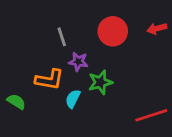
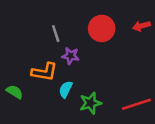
green star: (100, 82) -> (90, 103), moved

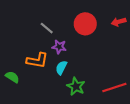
gray line: (56, 33) -> (47, 28), turned -32
cyan semicircle: (66, 89) -> (61, 68), moved
green star: (90, 103) -> (76, 86), turned -30

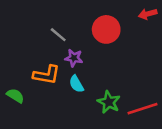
red arrow: (119, 22) -> (148, 14), moved
cyan semicircle: (61, 68) -> (76, 84), turned -56
green star: (76, 86) -> (109, 102), moved

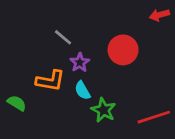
red circle: (106, 29) -> (123, 50), moved
purple star: (74, 58) -> (80, 63), turned 30
green star: (109, 102) -> (103, 110), moved

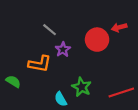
red arrow: (159, 15) -> (119, 27), moved
cyan semicircle: (82, 90) -> (61, 99), moved

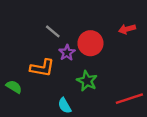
red circle: (97, 40) -> (90, 43), moved
green star: (82, 87) -> (87, 81), moved

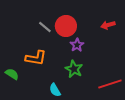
red circle: (90, 43) -> (66, 26), moved
purple star: (67, 53) -> (77, 45), moved

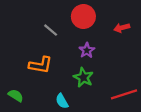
red circle: (66, 26) -> (83, 17), moved
green semicircle: (12, 74) -> (16, 95), moved

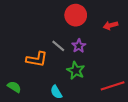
gray line: (51, 30) -> (58, 46), moved

